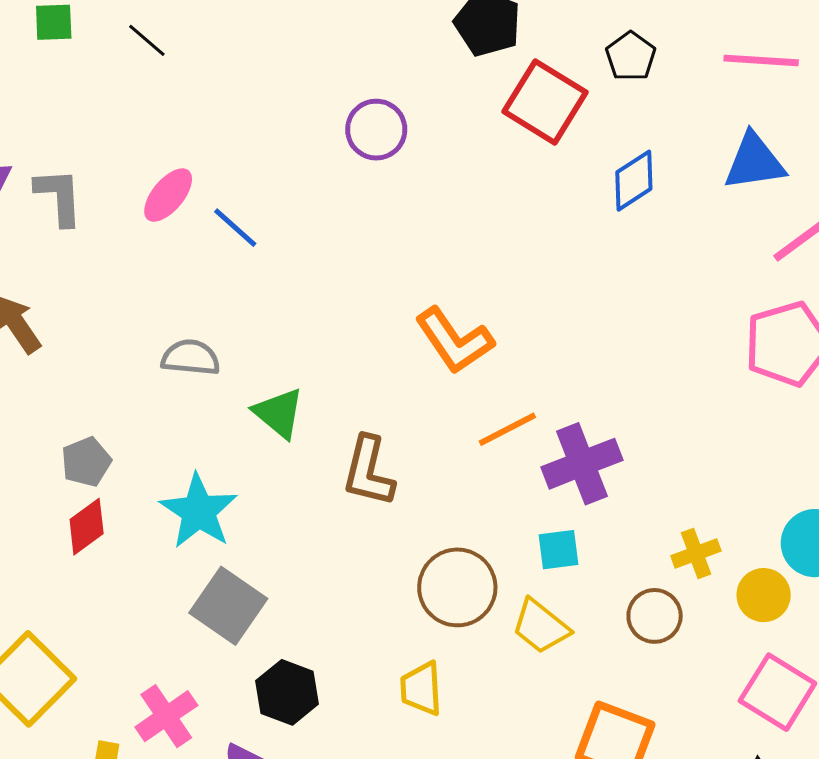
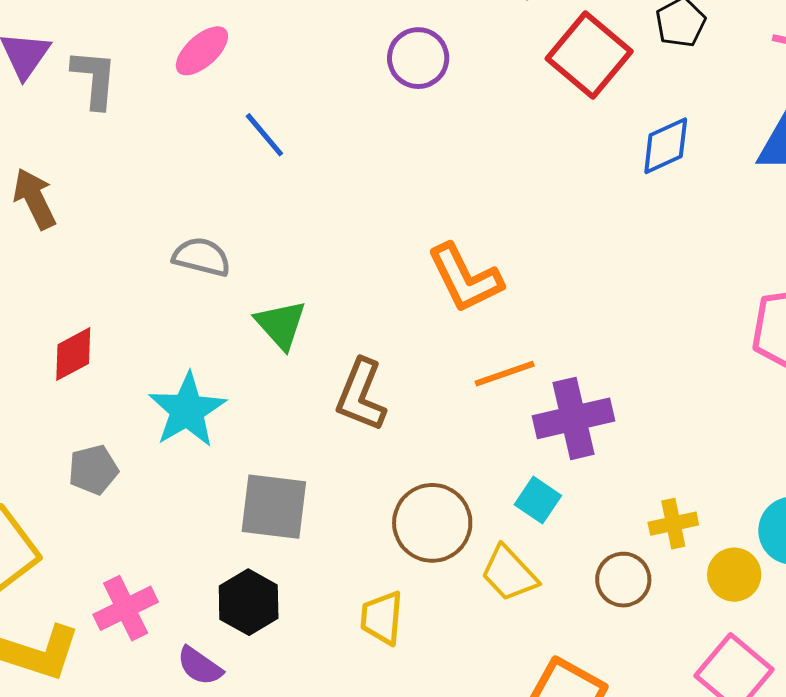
pink ellipse: (168, 195) -> (202, 51), moved
gray pentagon: (86, 462) -> (93, 470), moved
red diamond: (87, 527) -> (73, 354), moved
cyan square: (559, 550) -> (538, 500), turned 33
gray square: (228, 606) -> (274, 507), moved, turned -36

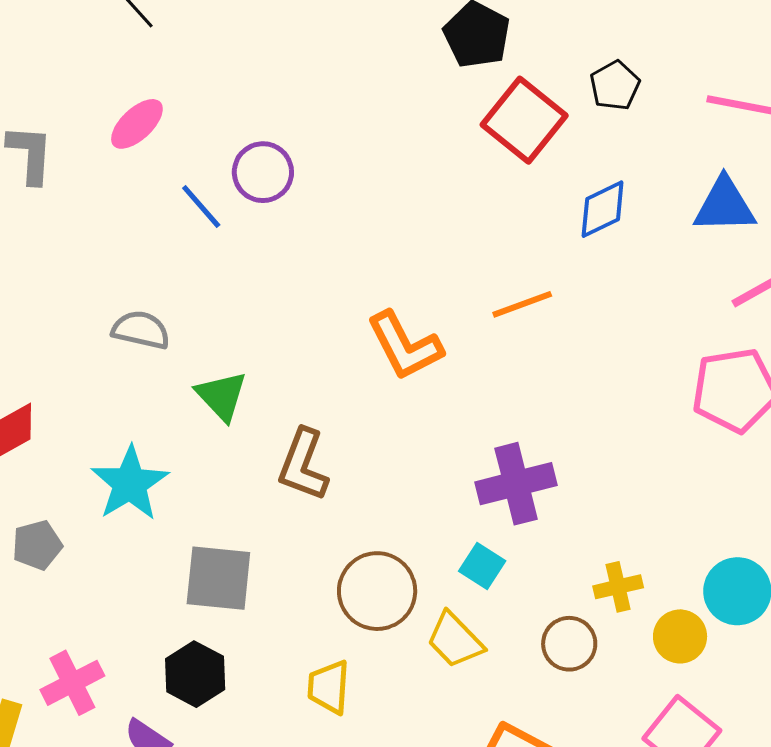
purple circle: (418, 58) -> (263, 172), moved
orange line: (505, 374) -> (522, 304), moved

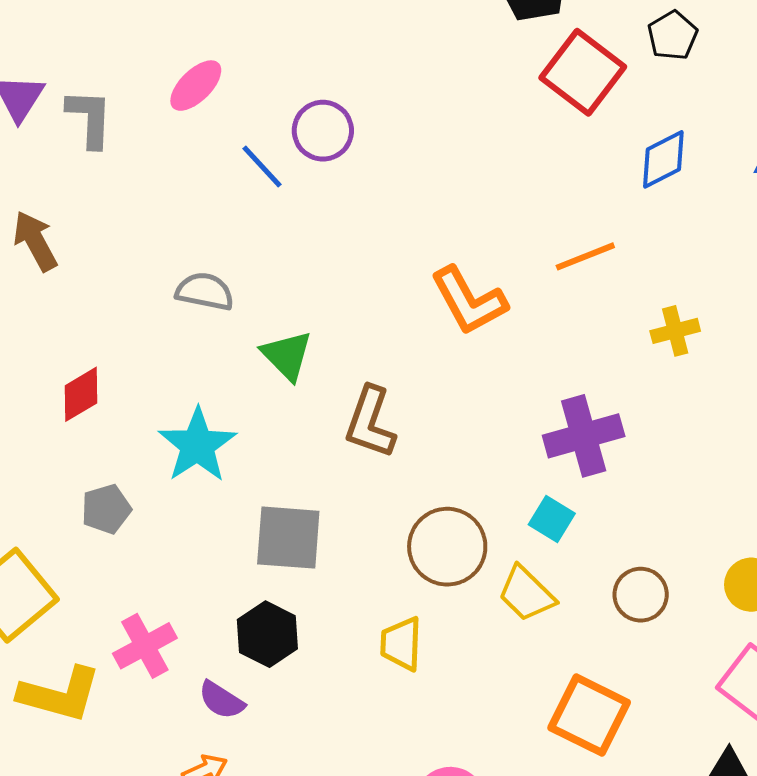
yellow cross: (618, 587) -> (675, 331), moved

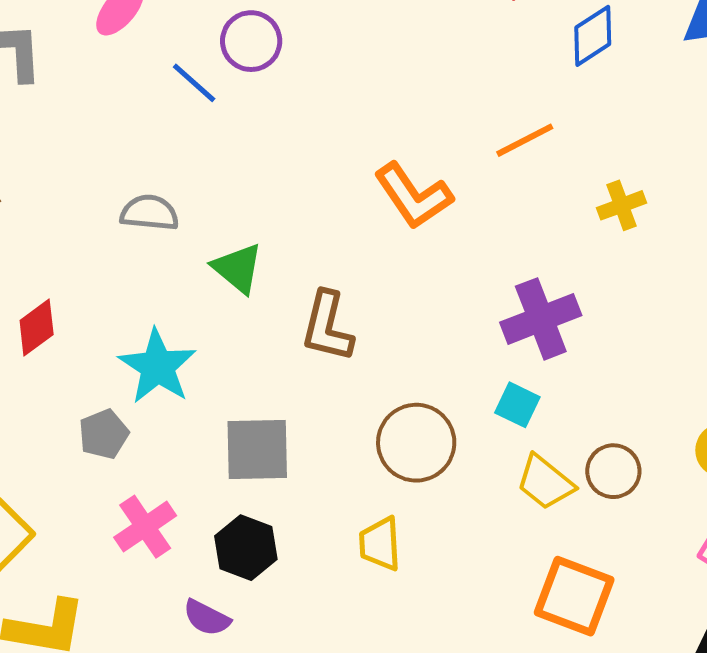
gray pentagon: (106, 509) -> (104, 434), moved
yellow trapezoid: (526, 594) -> (545, 482), moved
pink cross: (145, 646) -> (145, 527), moved

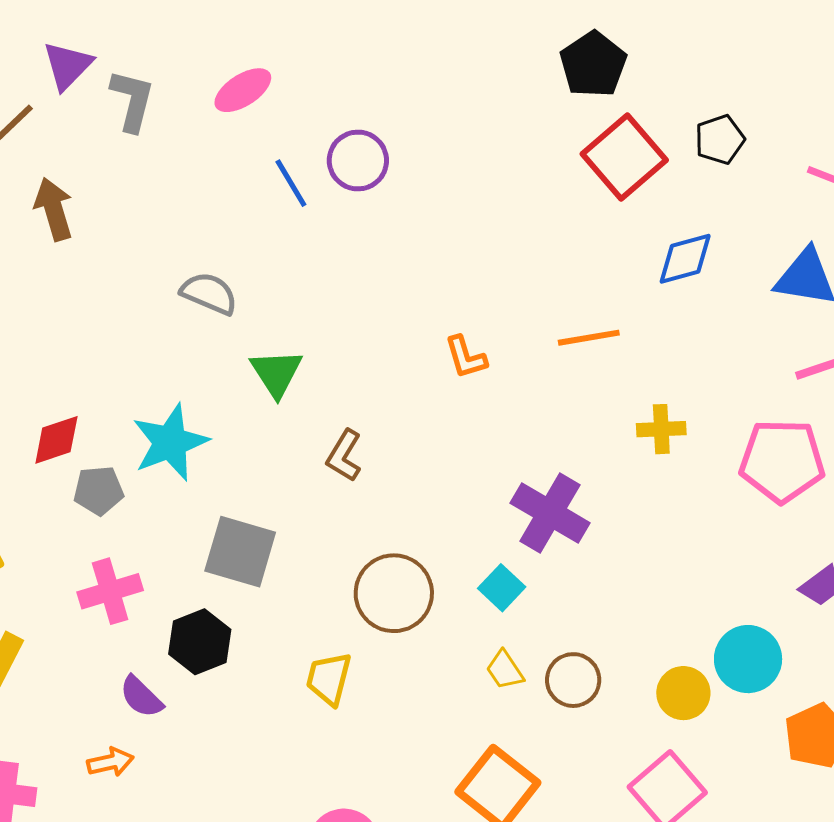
orange L-shape: (413, 196) -> (466, 357), size x0.6
purple cross: (541, 319) -> (550, 513), turned 34
red diamond: (37, 327) -> (56, 440), moved
brown L-shape: (327, 327) -> (344, 456), size x0.7
yellow trapezoid: (545, 482) -> (505, 670), size x0.7

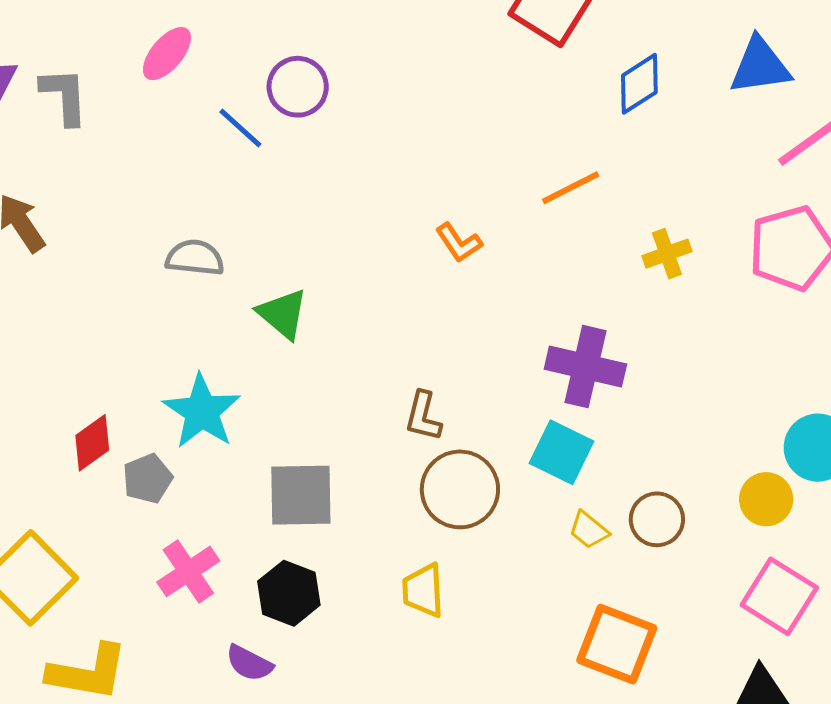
brown L-shape: (344, 456) -> (423, 416), moved
cyan square: (502, 588) -> (561, 452), size x1.4

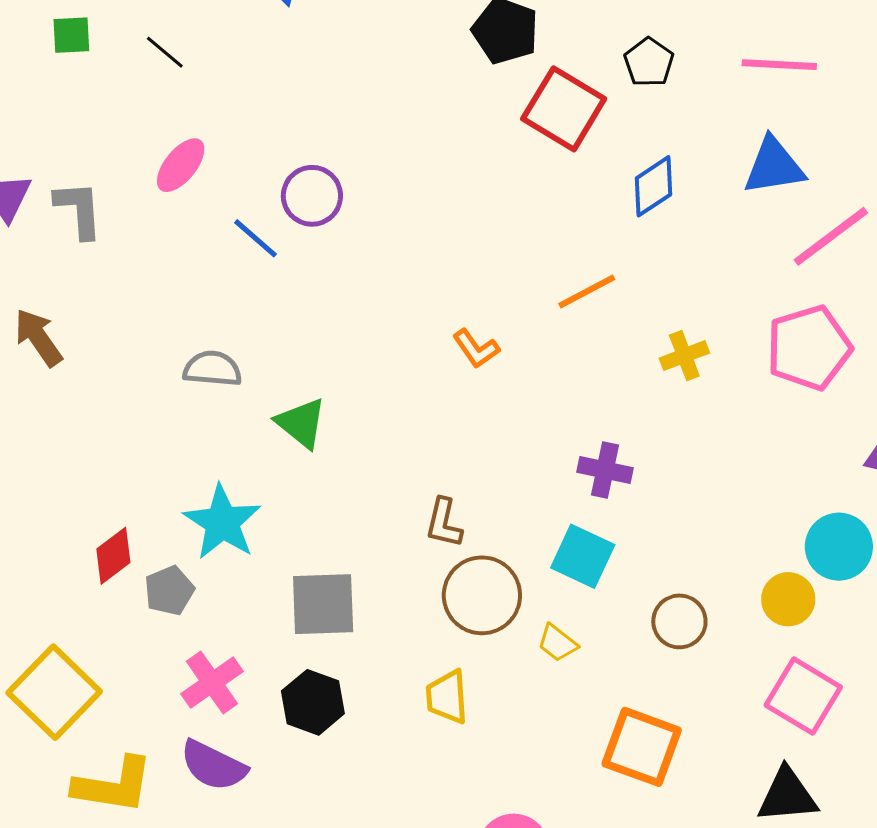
purple cross: (585, 367) -> (605, 470), size x0.7
yellow trapezoid: (589, 530) -> (557, 643), moved
purple semicircle: (249, 663) -> (213, 766), moved, size x1.4

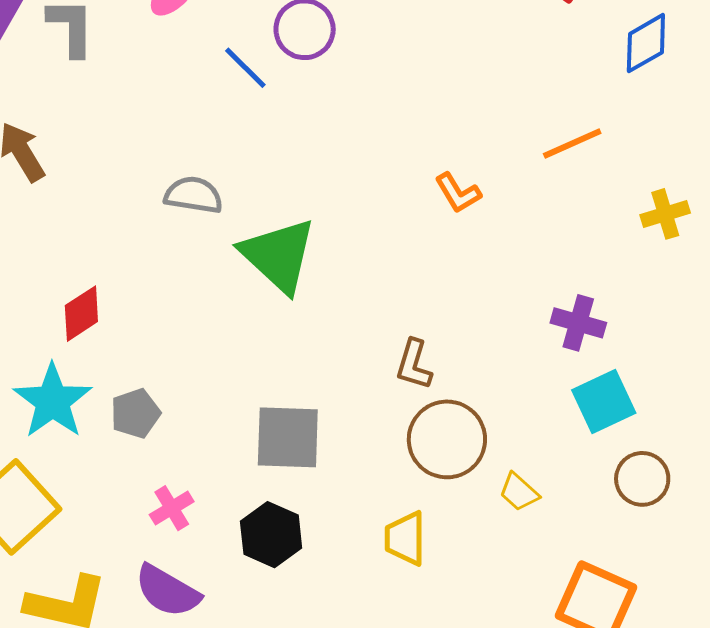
green triangle: (301, 423) -> (278, 255), size x1.5
cyan star: (222, 522) -> (53, 401), moved
red diamond: (113, 556) -> (81, 314), moved
cyan square: (583, 556) -> (604, 402), moved, turned 36
pink cross: (212, 683) -> (172, 508), size x0.7

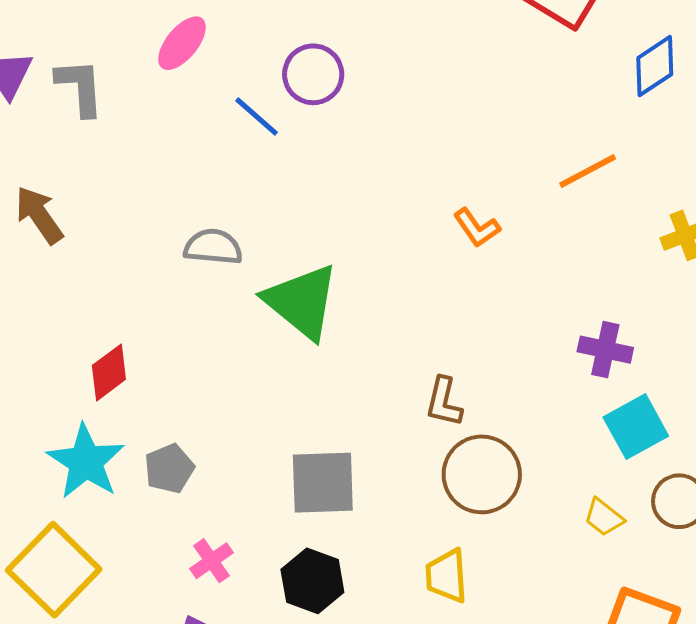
yellow trapezoid: (519, 492) -> (604, 517), moved

